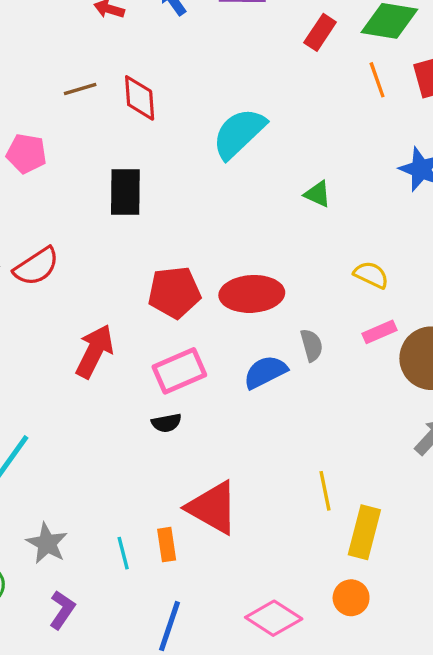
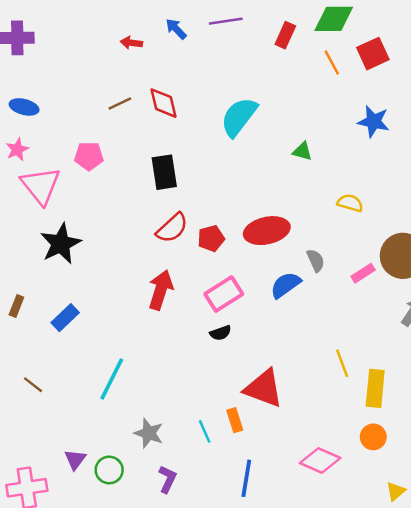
red semicircle: (36, 266) -> (172, 228), moved
red pentagon: (174, 292) -> (211, 238), size x0.7
pink rectangle: (379, 332) -> (363, 273), moved

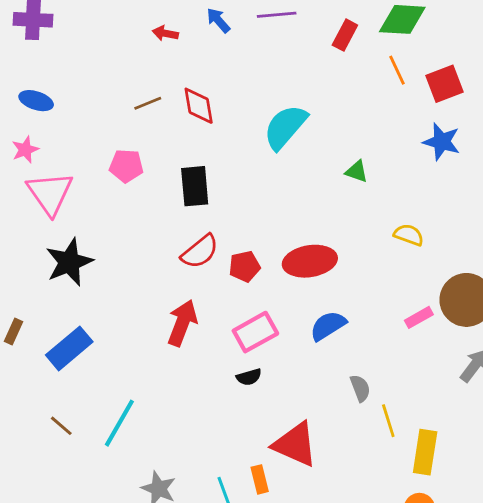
red square: (373, 54) -> (444, 84), moved
pink pentagon: (89, 156) -> (126, 166), moved
gray semicircle: (316, 260) -> (360, 388), moved
blue rectangle: (65, 318) -> (69, 348), size x1.4
brown line: (33, 385) -> (61, 426), moved

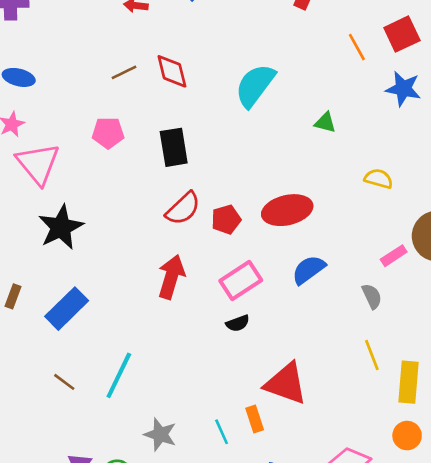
orange line: (397, 70) -> (357, 47), moved
gray semicircle: (360, 388) -> (372, 296), moved

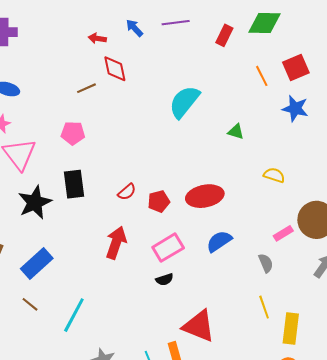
red diamond: (172, 71) -> (115, 69), moved
black rectangle: (174, 147) -> (74, 184), moved
red semicircle: (183, 208) -> (127, 192), size x0.7
brown line: (64, 382) -> (30, 304), moved

